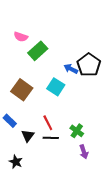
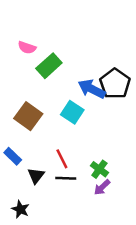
blue arrow: (71, 69) -> (92, 89), size x1.5
purple arrow: (84, 152) -> (102, 187), moved, turned 64

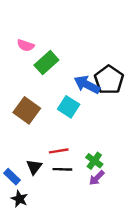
blue rectangle: (13, 156) -> (12, 177), moved
red line: (62, 159) -> (59, 151), turned -72

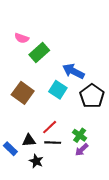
black pentagon: (109, 80) -> (92, 96), moved
red line: (59, 151) -> (50, 127), turned -35
black triangle: (34, 167) -> (29, 140), turned 48
black star: (19, 199) -> (36, 161), moved

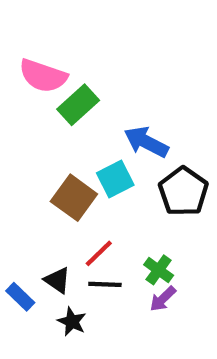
pink semicircle: (22, 38) -> (43, 76), size x1.6
cyan square: (58, 90) -> (115, 179), turned 30
brown square: (23, 93) -> (74, 198), moved
black triangle: (29, 140) -> (57, 280), turned 40

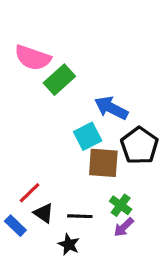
brown square: (74, 198) -> (103, 163), moved, turned -32
red line: (99, 253) -> (30, 193), moved
black star: (72, 322) -> (69, 244), moved

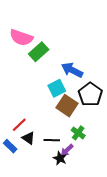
brown square: (103, 163) -> (67, 106), turned 30
purple arrow: (124, 227) -> (67, 150), moved
black star: (69, 244) -> (60, 158), moved

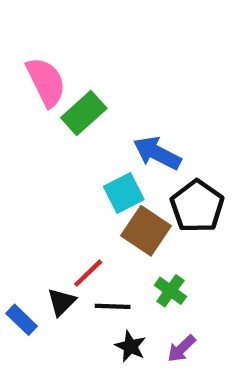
pink semicircle: (21, 38) -> (46, 82), turned -135
red line: (19, 125) -> (88, 273), moved
black triangle: (28, 138) -> (62, 302), turned 40
purple arrow: (67, 150) -> (182, 349), moved

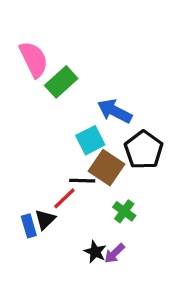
black line: (113, 306) -> (82, 181), moved
blue rectangle: (22, 320) -> (29, 226), moved, turned 30
purple arrow: (182, 349) -> (115, 253), moved

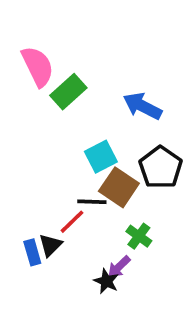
blue arrow: (115, 111) -> (142, 106), moved
purple arrow: (115, 253) -> (119, 267), moved

